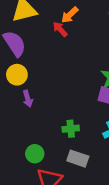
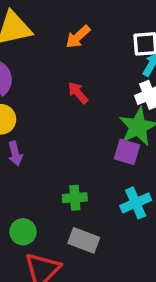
red arrow: (60, 29) -> (78, 93), moved

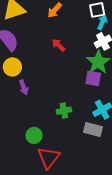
gray rectangle: (84, 240) -> (93, 130), moved

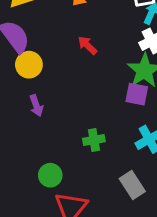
yellow circle: (12, 67) -> (29, 65), moved
gray rectangle: (93, 130) -> (132, 185), moved, turned 42

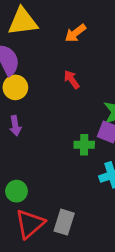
green cross: (94, 140) -> (84, 145), moved
gray rectangle: (132, 185) -> (64, 222), moved, turned 40

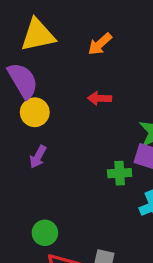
red arrow: (72, 80) -> (99, 98), turned -48
purple arrow: (15, 126) -> (38, 157), turned 42

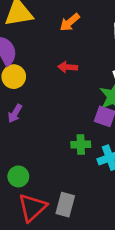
green cross: (120, 173) -> (81, 144), moved

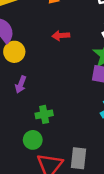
green cross: (81, 144) -> (44, 114), moved

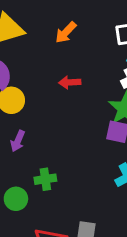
green circle: (33, 140) -> (16, 199), moved

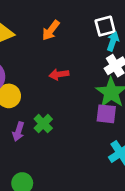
green cross: (45, 179) -> (43, 124), moved, turned -30

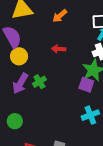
purple arrow: (18, 132) -> (20, 83), size x1.5

